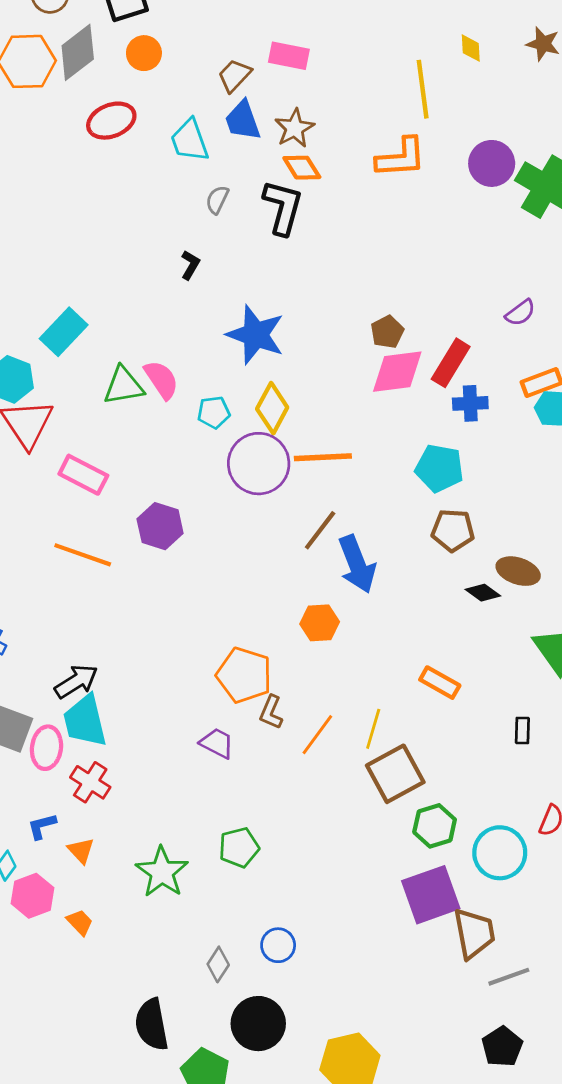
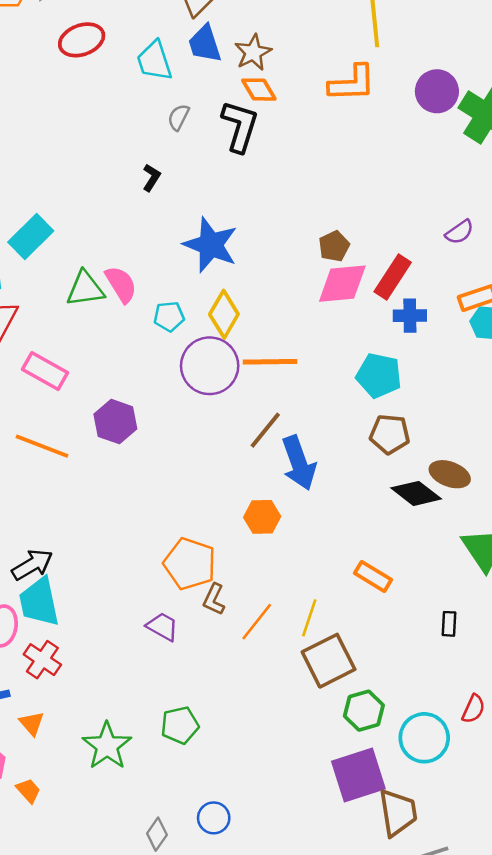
black diamond: (483, 593) -> (416, 493), size x1.5

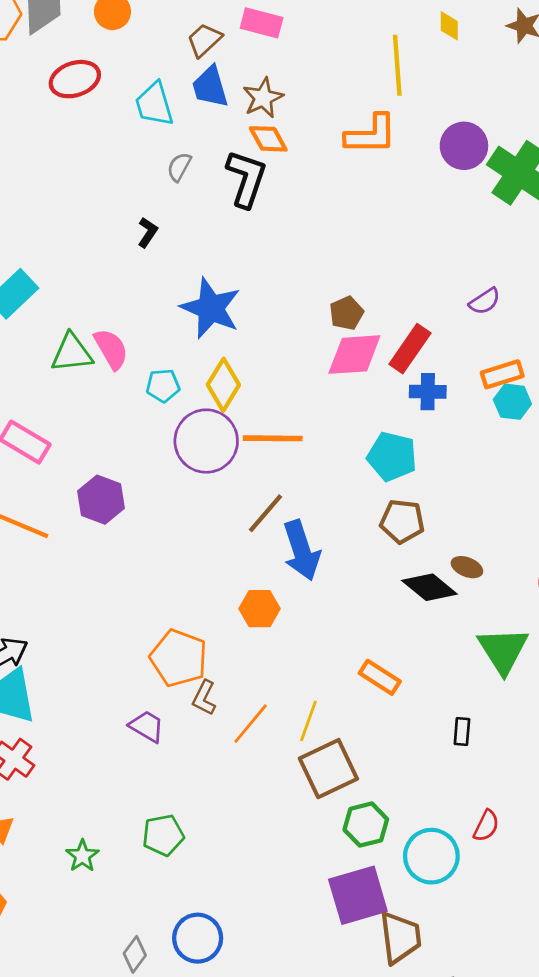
brown ellipse: (450, 474) -> (467, 567), size x0.7
green star: (107, 746) -> (82, 856), size x0.6
blue circle: (214, 818) -> (198, 938), size x1.4

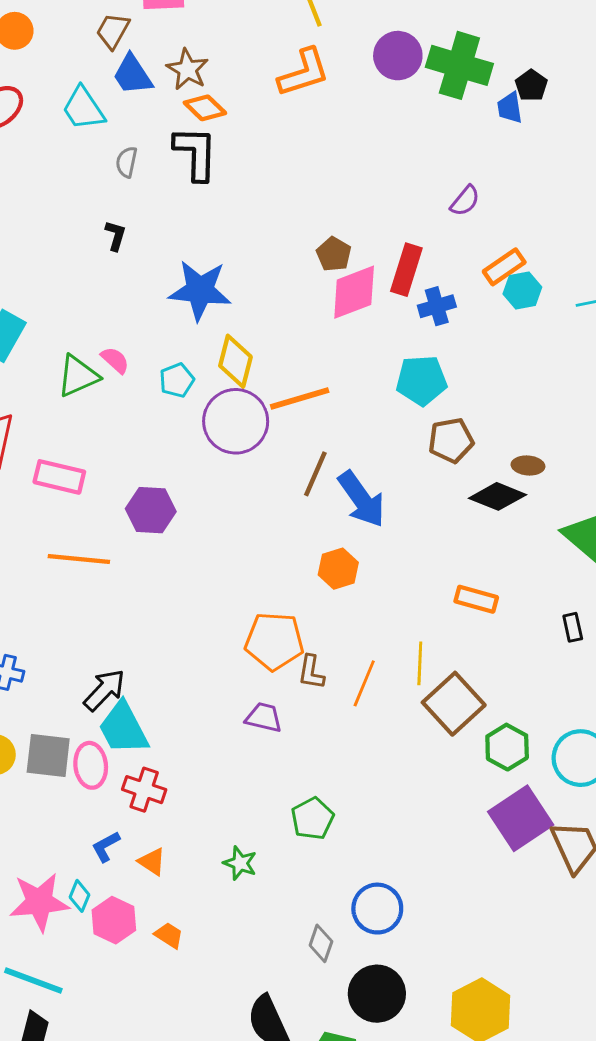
pink semicircle: (111, 349) -> (115, 360), size x0.7

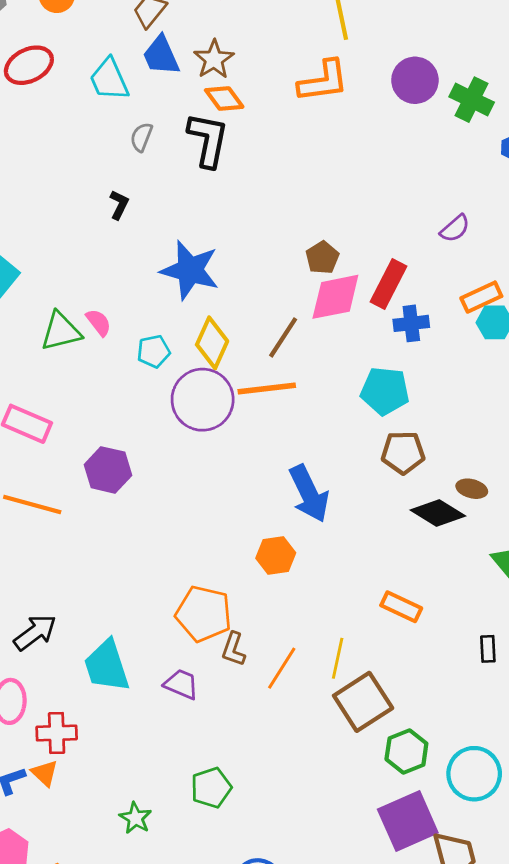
green cross: (459, 65) -> (472, 100), size x0.7
brown line: (315, 474) -> (283, 337), moved
cyan trapezoid: (123, 728) -> (107, 666), moved
red cross: (144, 790) -> (57, 733), turned -30
orange triangle: (152, 862) -> (45, 773), moved

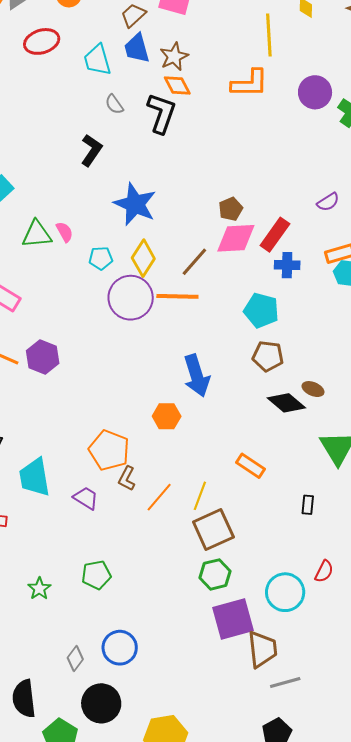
gray semicircle: (141, 137) -> (114, 104), turned -65
black L-shape: (119, 205) -> (91, 150), size x1.5
purple hexagon: (108, 470) -> (43, 357), moved
green hexagon: (406, 751) -> (215, 574), moved

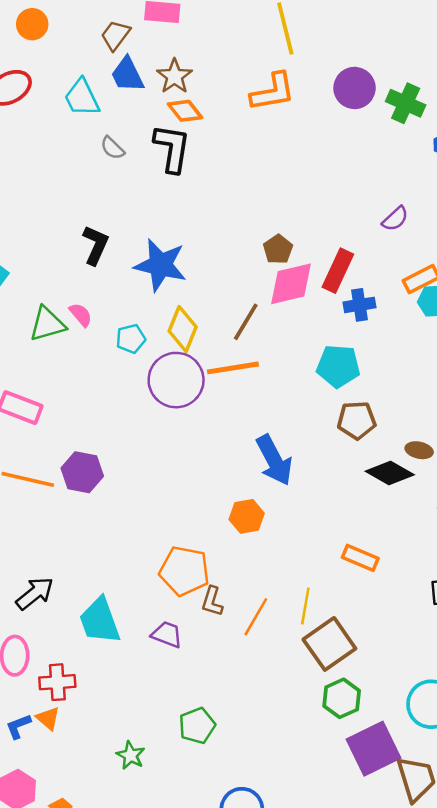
black L-shape: (91, 150) -> (96, 245), moved

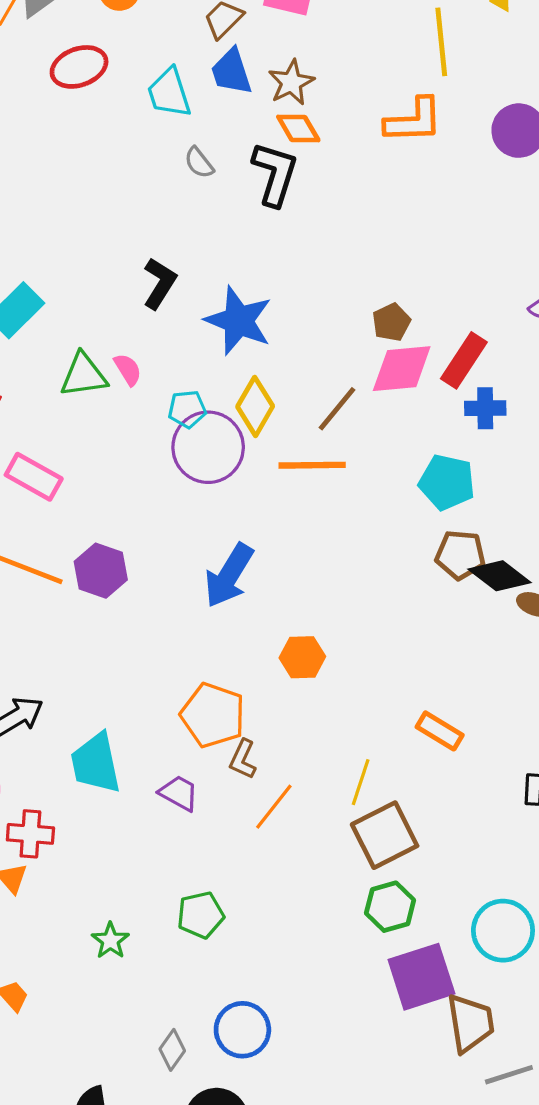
purple circle: (176, 380) -> (208, 447), moved
blue arrow: (274, 460) -> (229, 575), moved, turned 51
black diamond: (390, 473) -> (499, 576), moved
orange line: (256, 617) -> (274, 807), moved

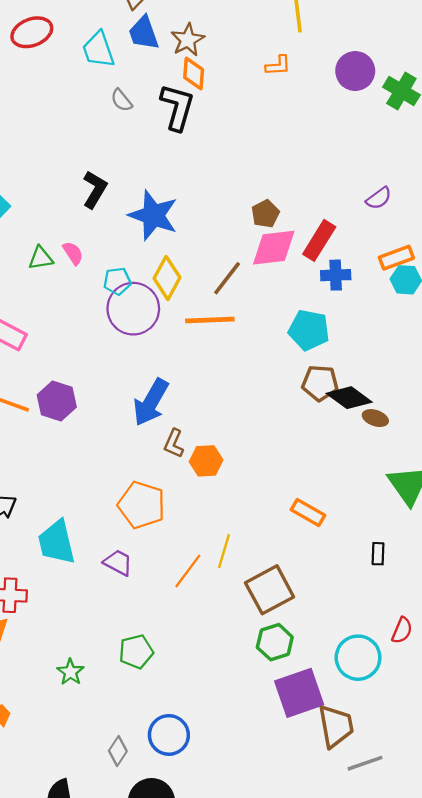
orange L-shape: (414, 121) -> (278, 66), size x0.6
orange diamond: (298, 128) -> (194, 73), turned 36
green triangle: (84, 375) -> (41, 258), size x0.7
brown L-shape: (243, 759) -> (174, 443), moved
yellow line: (361, 782) -> (224, 551), moved

